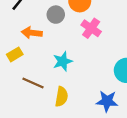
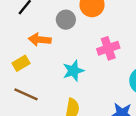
pink cross: (91, 28) -> (108, 48), moved, turned 36
brown line: (33, 83) -> (26, 94), moved

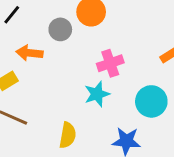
cyan star: (73, 71) -> (97, 94), moved

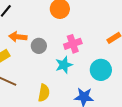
gray circle: (60, 29) -> (39, 46), moved

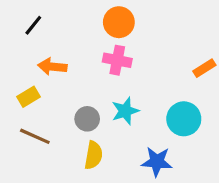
pink cross: (73, 44) -> (117, 60), moved, turned 30
gray circle: (39, 46) -> (87, 119), moved

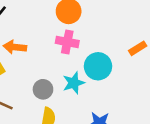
cyan circle: (184, 119) -> (98, 66), moved

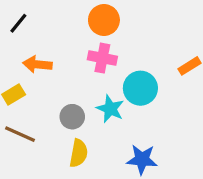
cyan star: (74, 83) -> (110, 109), turned -30

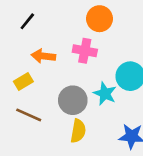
pink cross: (102, 58) -> (85, 51), moved
gray circle: (72, 117) -> (73, 100), size x1.4

